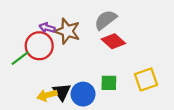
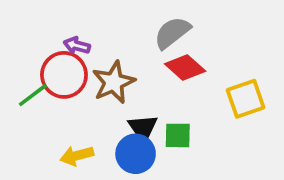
brown star: (67, 31) -> (114, 82), moved, turned 30
yellow square: (146, 79) -> (246, 99), moved
black triangle: (62, 92) -> (143, 128), moved

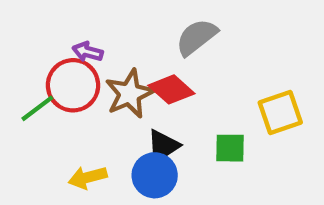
red diamond: (185, 68) -> (171, 89), moved
black triangle: (143, 128) -> (163, 146), turned 32
green square: (178, 135) -> (230, 148), moved

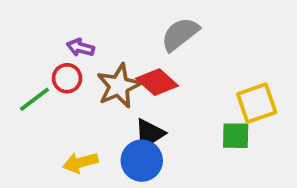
red circle: (73, 85) -> (67, 78), size x0.6
green square: (230, 148) -> (236, 136), moved

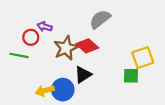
red circle: (67, 78) -> (31, 37), moved
green line: (34, 99) -> (19, 55), turned 48
blue circle: (142, 161) -> (63, 90), moved

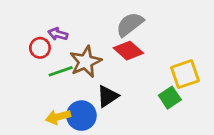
red diamond: (87, 46) -> (128, 51), moved
green line: (19, 55) -> (61, 71), moved, turned -30
green square: (131, 76) -> (170, 98), turned -35

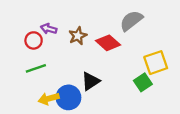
gray semicircle: (130, 24) -> (131, 21), moved
brown star: (86, 62) -> (78, 36), moved, size x0.7
green line: (61, 71) -> (36, 68), moved

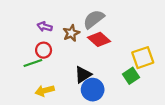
gray semicircle: (131, 21) -> (94, 19), moved
red circle: (34, 40) -> (44, 50), moved
blue circle: (68, 97) -> (93, 90), moved

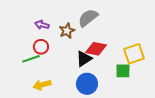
red diamond: (99, 39) -> (96, 49), moved, turned -30
black triangle: (83, 75) -> (84, 59), moved
green square: (131, 76) -> (123, 71), turned 35

